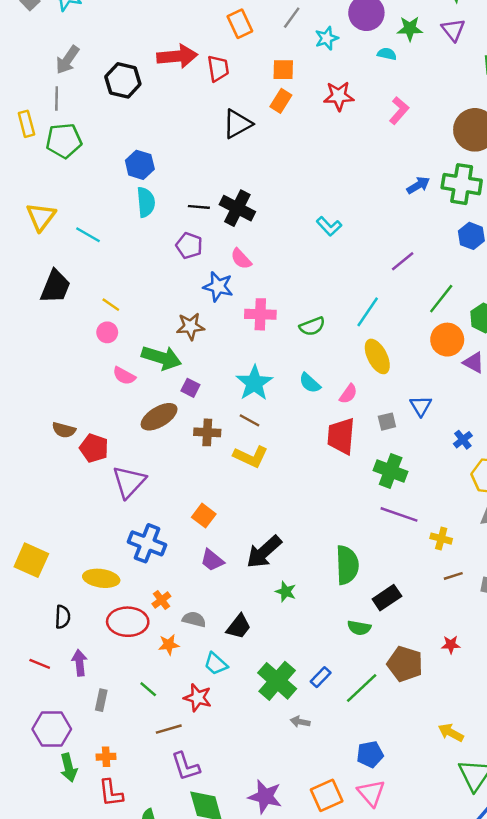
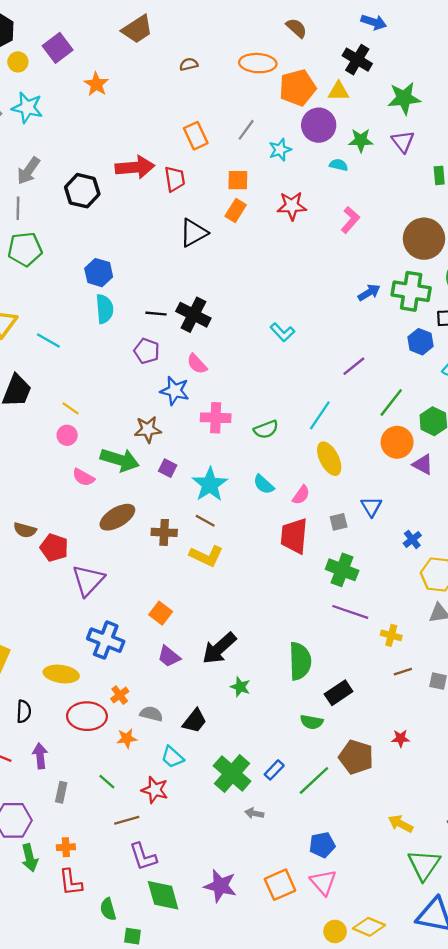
purple square: (190, 388) -> (168, 468), moved

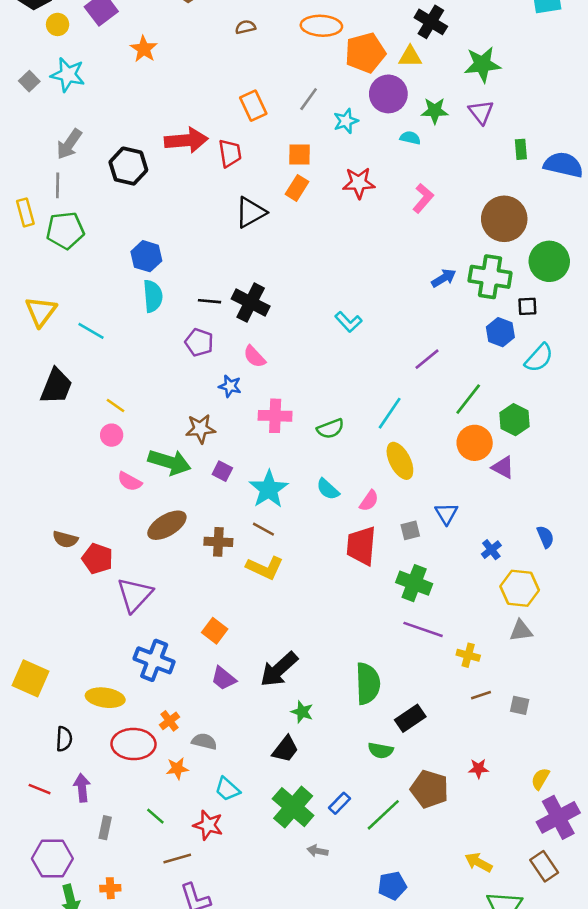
blue star: (175, 391) -> (230, 386), size x0.7
black trapezoid: (195, 721) -> (285, 749), moved

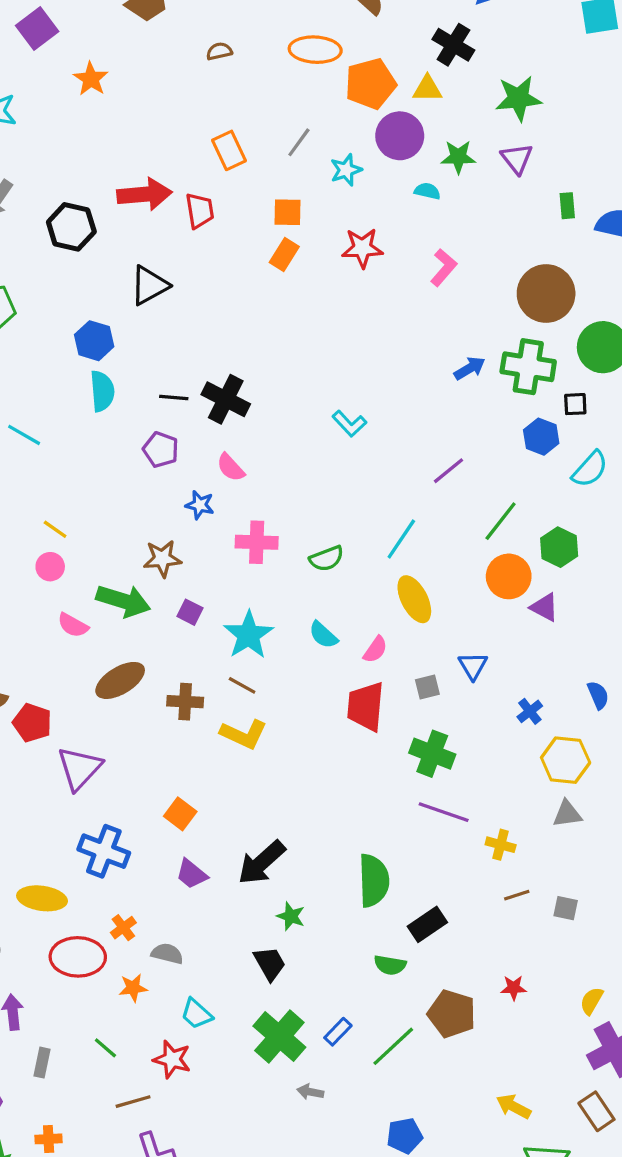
black triangle: (251, 212) -> (149, 285), moved
black trapezoid: (285, 749) -> (270, 963), turned -68

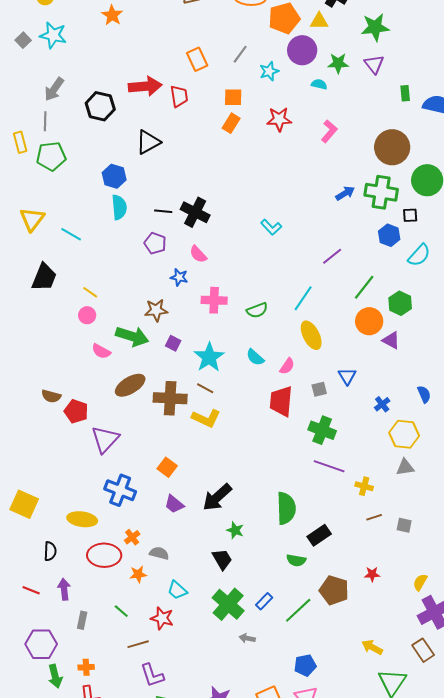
brown cross: (185, 702) -> (170, 398), size x1.5

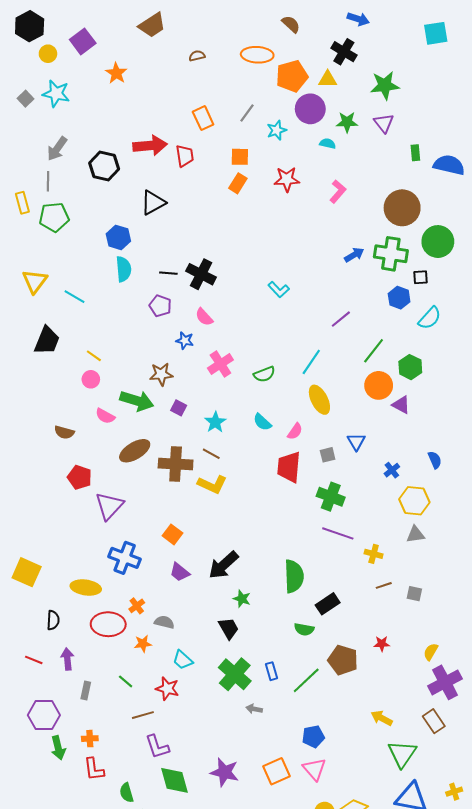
pink cross: (214, 300) -> (220, 364), turned -35
cyan star: (209, 357) -> (215, 422), size x0.7
brown semicircle: (51, 396) -> (64, 432), moved
blue rectangle: (264, 601) -> (271, 671), turned -60

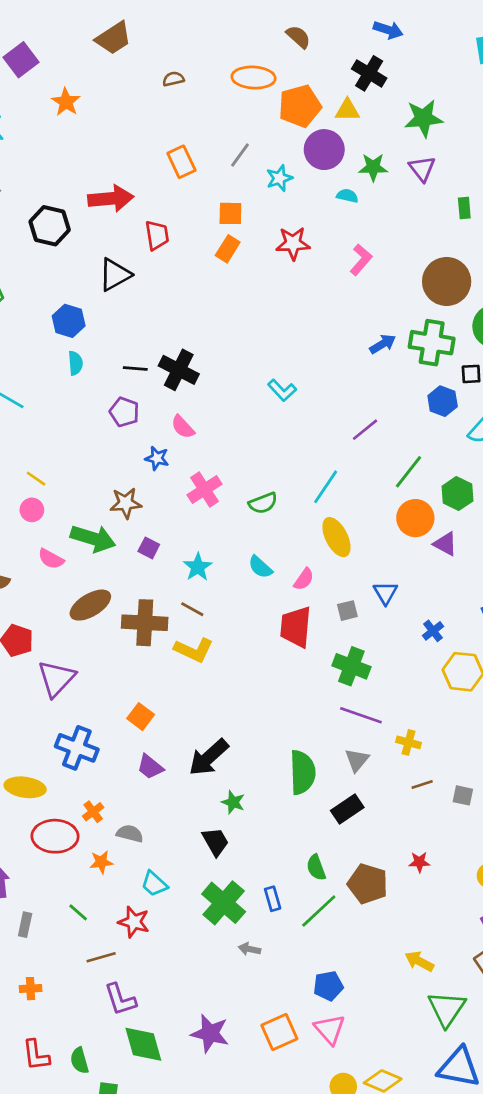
red trapezoid: (185, 156) -> (157, 235), moved
cyan semicircle: (123, 269) -> (75, 363), size x0.7
gray triangle: (415, 534) -> (357, 760), moved, turned -42
green semicircle: (304, 629) -> (316, 867), moved, turned 60
red L-shape: (94, 769) -> (36, 1055), moved

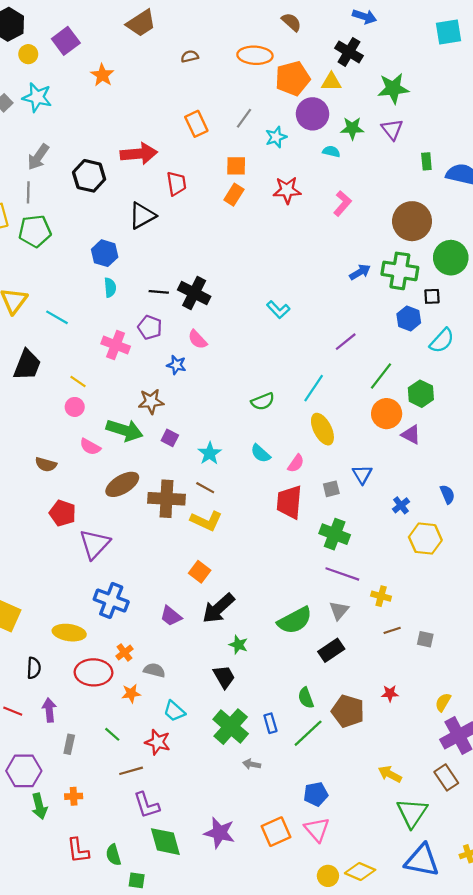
pink cross: (205, 489) -> (116, 345), moved, turned -36
orange square: (141, 717) -> (200, 572), moved
green semicircle: (302, 772) -> (295, 620), turned 64

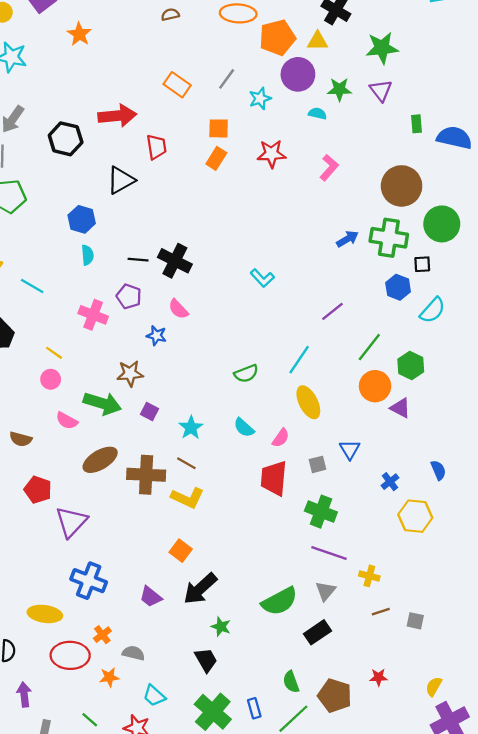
orange rectangle: (196, 124) -> (177, 85), turned -30

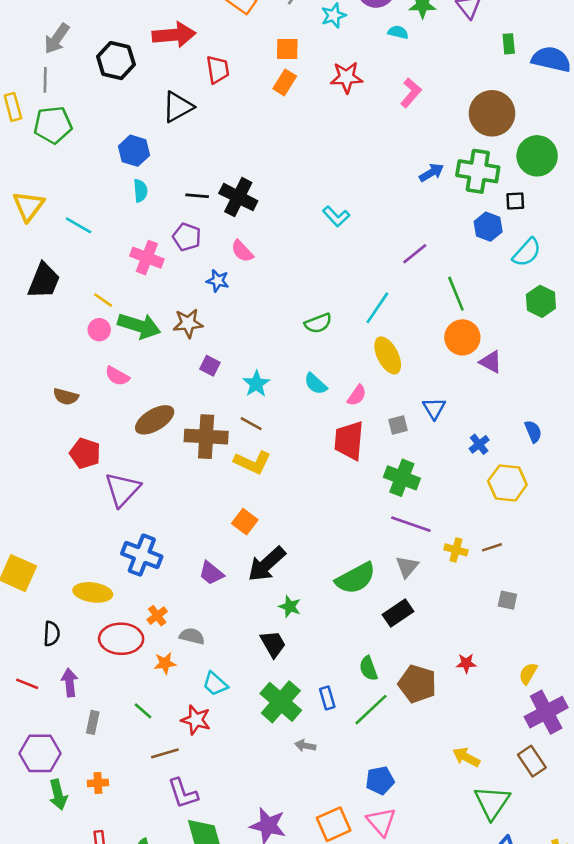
green line: (369, 347) -> (456, 294), turned -60
green hexagon: (411, 365) -> (541, 301), moved
green arrow: (102, 403) -> (139, 326), moved
brown line: (381, 612) -> (492, 547), moved

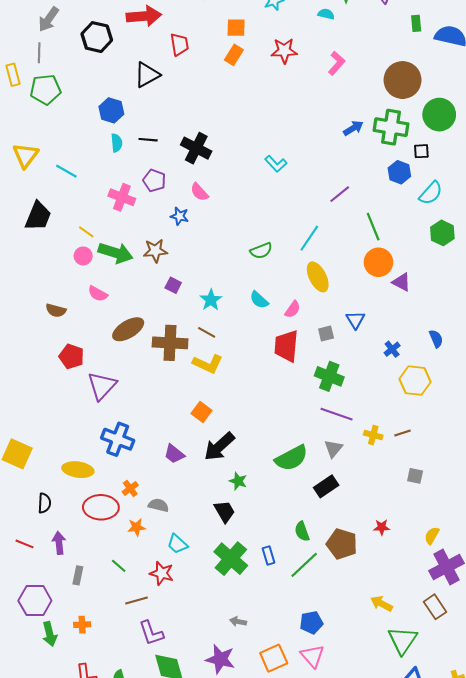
black line: (197, 196) -> (148, 140), moved
gray arrow: (305, 746) -> (238, 621), moved

